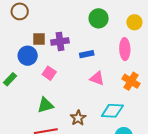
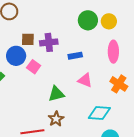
yellow circle: (134, 22) -> (109, 21), moved
pink square: (49, 73) -> (34, 67), moved
green triangle: (45, 105) -> (56, 94), moved
brown star: (78, 118) -> (56, 119), moved

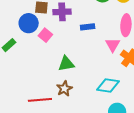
pink triangle: (85, 80) -> (113, 45), moved, turned 35

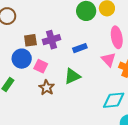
green triangle: (66, 64) -> (72, 76), moved
brown star: (64, 89) -> (47, 88), moved

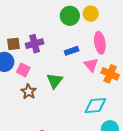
blue rectangle: (80, 48) -> (72, 51), moved
green triangle: (72, 76) -> (55, 81), turned -30

